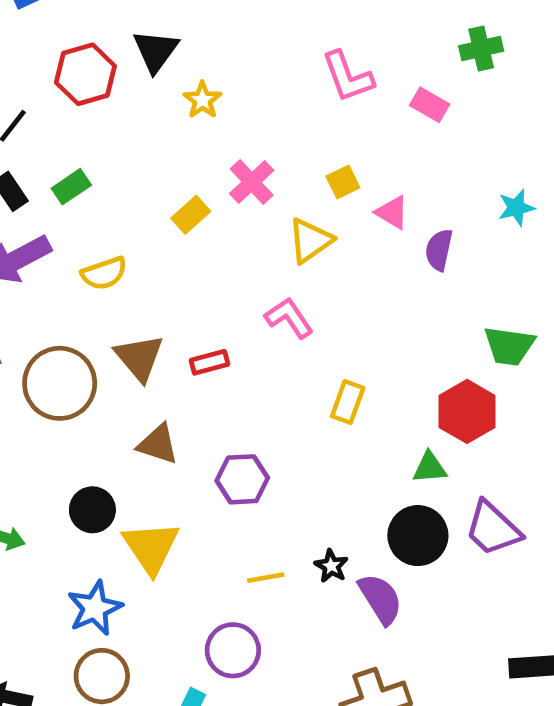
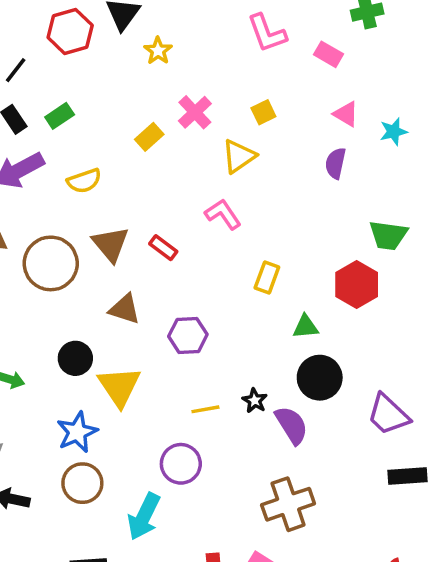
pink triangle: (392, 212) -> (346, 114), moved
red rectangle: (209, 362) -> (163, 248), turned 52
green triangle: (430, 468) -> (306, 327), moved
purple trapezoid: (493, 529) -> (388, 415), moved

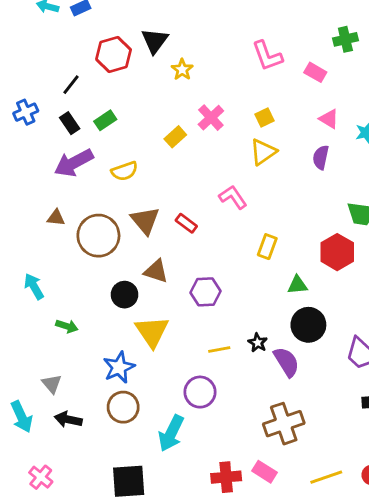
yellow triangle: (239, 156) -> (263, 152), moved
black circle: (75, 358) -> (125, 295), moved

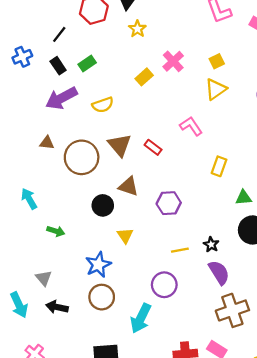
yellow star: (182, 70) -> (137, 29), moved
yellow triangle: (152, 332) -> (125, 236), size x0.6
purple semicircle: (286, 362) -> (219, 272), moved

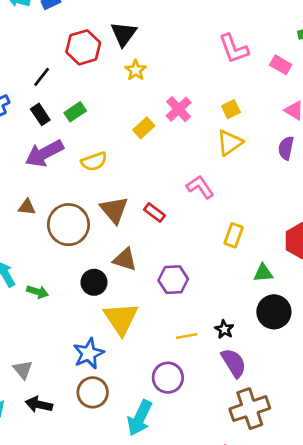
green arrow: (56, 231) -> (38, 292), moved
yellow triangle: (125, 236) -> (121, 319), size x1.8

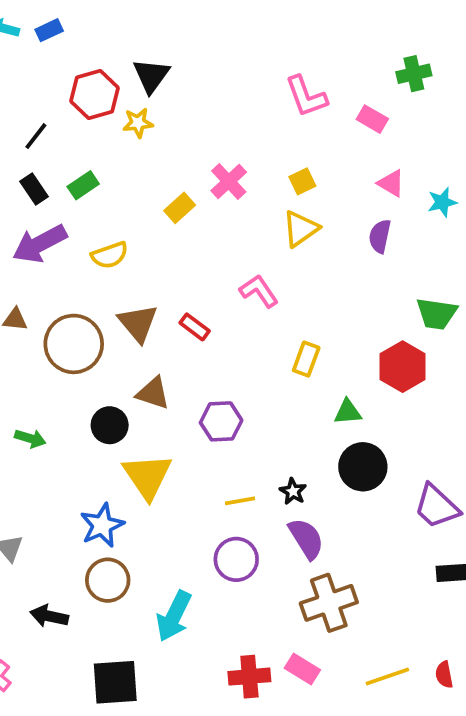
yellow star: (136, 70) -> (138, 123), moved, turned 30
purple circle: (168, 378) -> (236, 559), moved
black arrow: (39, 405) -> (49, 616), moved

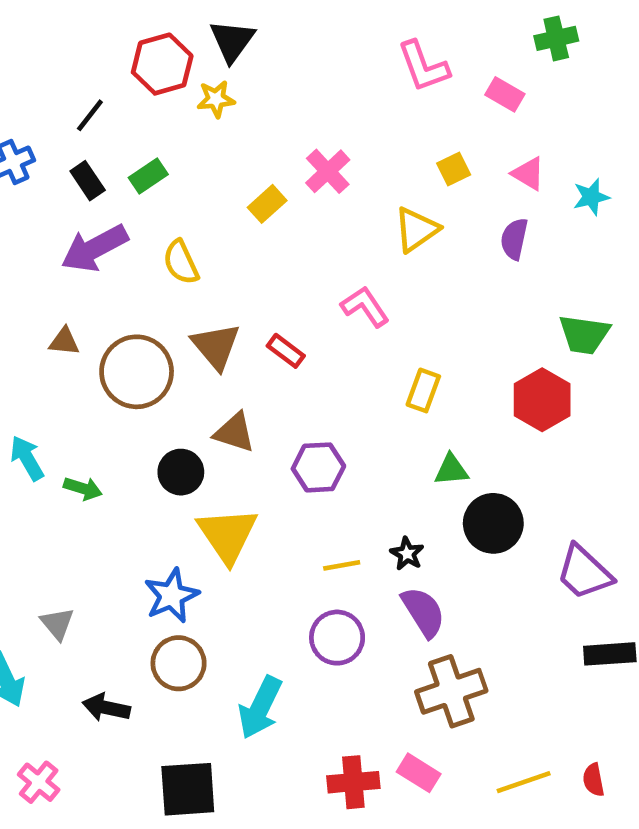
yellow square: (302, 181) -> (454, 169), moved
yellow semicircle: (110, 255) -> (181, 262), turned 84
green triangle: (348, 412) -> (451, 470), moved

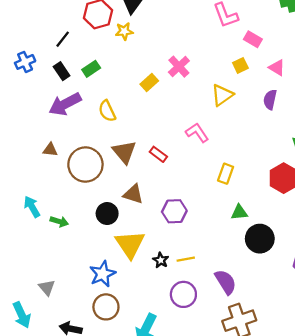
pink rectangle: (505, 94) -> (253, 39), moved
black star: (407, 554) -> (161, 260), moved

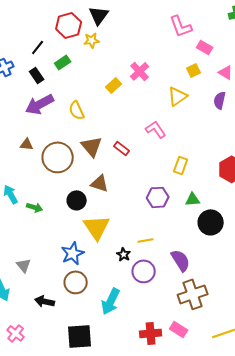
green rectangle: (91, 69) -> (63, 62), moved
purple hexagon: (174, 211) -> (158, 197), moved
black star: (161, 260) -> (124, 254), moved

